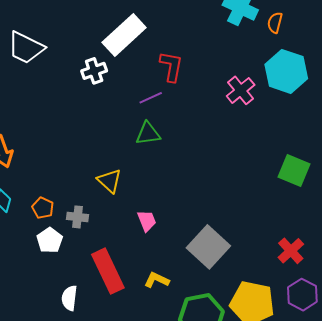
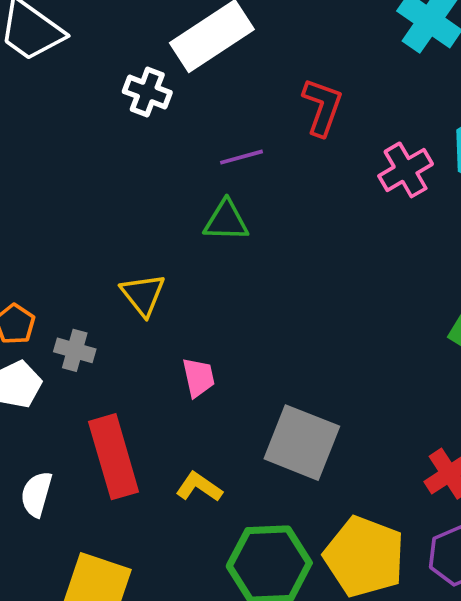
red L-shape: (171, 66) -> (322, 107), moved
white cross: (94, 71) -> (147, 92), turned 30
gray square: (208, 247) -> (302, 443), turned -30

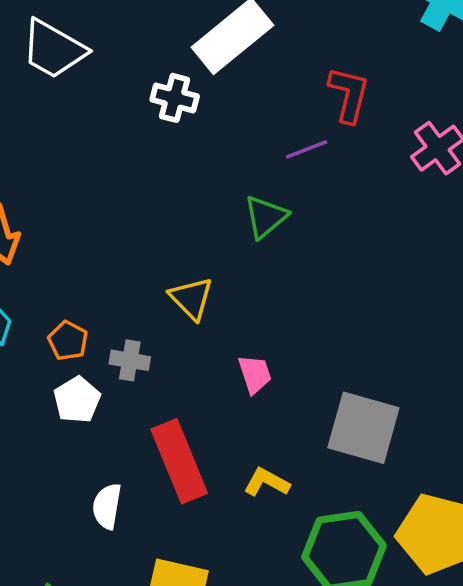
purple line: (241, 157) -> (307, 149), moved
green triangle: (226, 221) -> (266, 217), turned -36

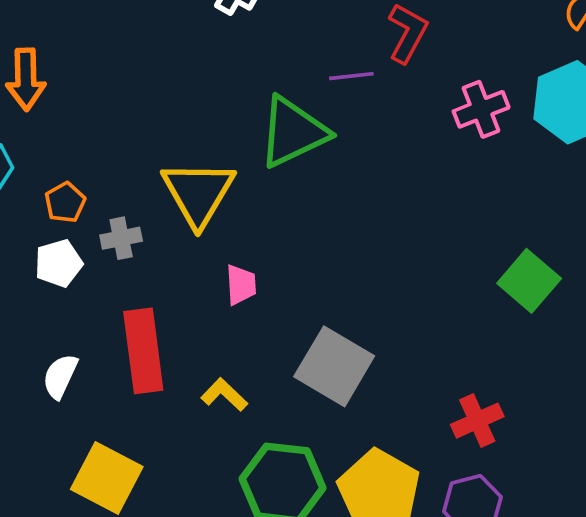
green triangle: (266, 217) -> (293, 132), size x1.6
yellow triangle: (191, 298) -> (198, 193), size x1.6
gray cross: (130, 360) -> (121, 238), turned -36

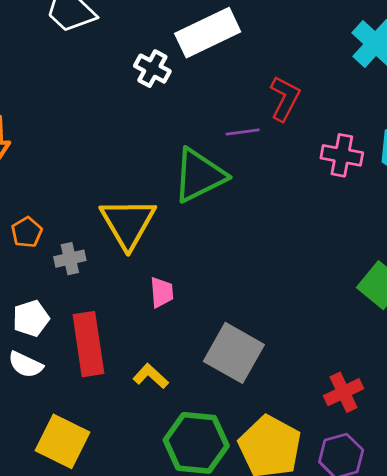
pink cross: (481, 109) -> (342, 155), turned 33
white pentagon: (59, 263) -> (31, 318), moved
white semicircle: (60, 376) -> (25, 365), turned -88

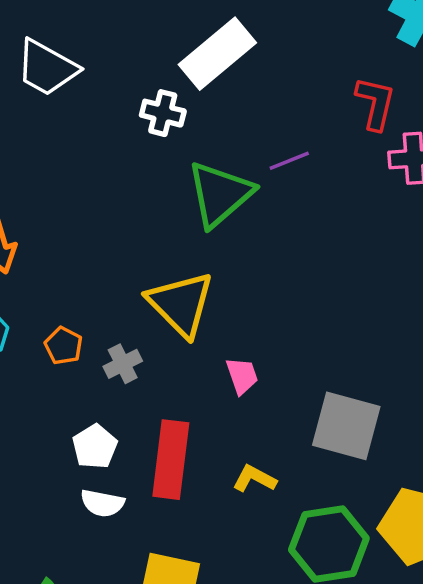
red L-shape: (285, 98) -> (375, 103), moved
green triangle: (199, 175) -> (220, 194), moved
red rectangle: (88, 344) -> (171, 460), turned 30

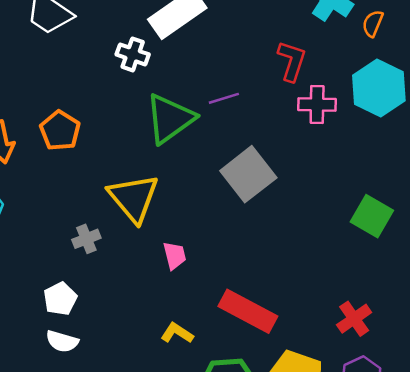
orange pentagon: (64, 346) -> (60, 131), moved, size x1.4
gray square: (346, 426) -> (248, 174), moved, turned 32
red rectangle: (171, 460) -> (248, 311), moved, turned -74

